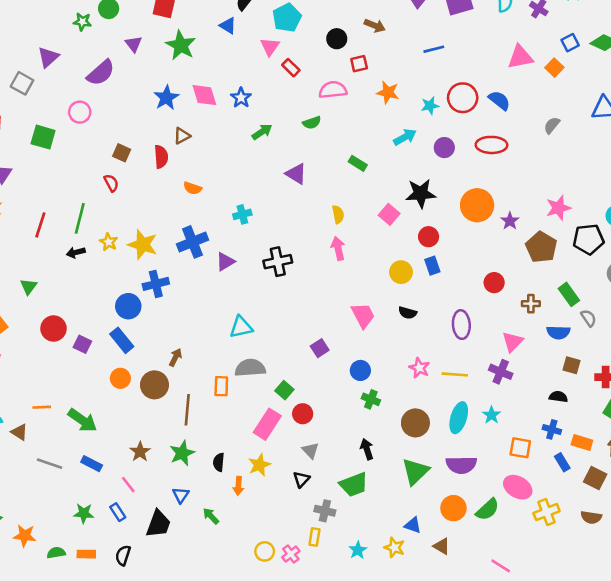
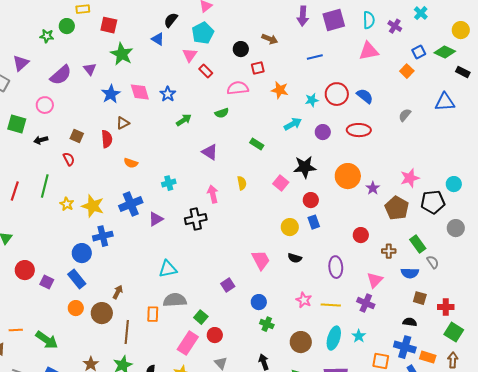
purple triangle: (133, 44) -> (90, 69), moved
pink triangle: (520, 57) -> (369, 51), moved
pink arrow: (338, 249) -> (213, 194), moved
black arrow: (76, 252) -> (41, 140), moved
blue cross: (552, 429) -> (405, 347), size x1.5

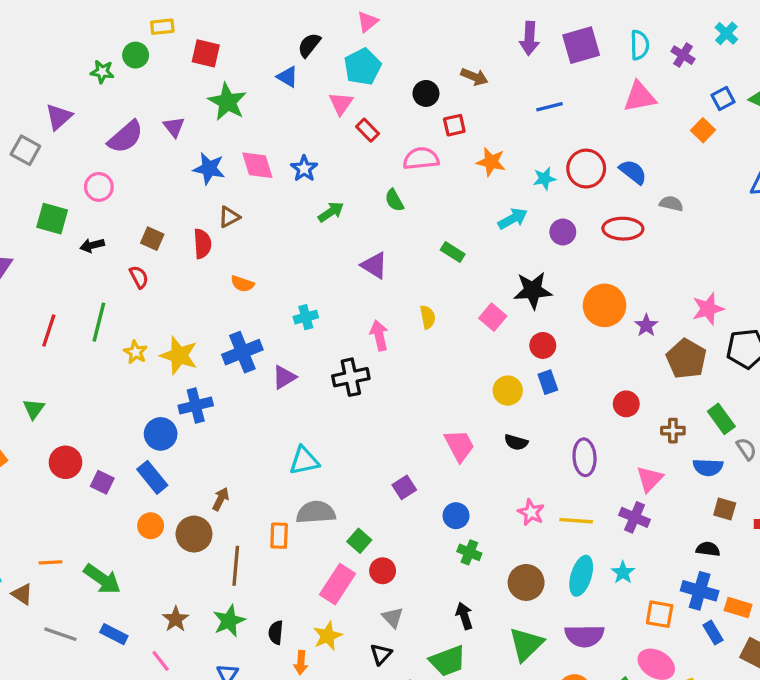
blue star: (111, 94) -> (209, 169), turned -30
green semicircle: (222, 113) -> (394, 200), turned 80
gray semicircle: (405, 115) -> (671, 204), moved, turned 64

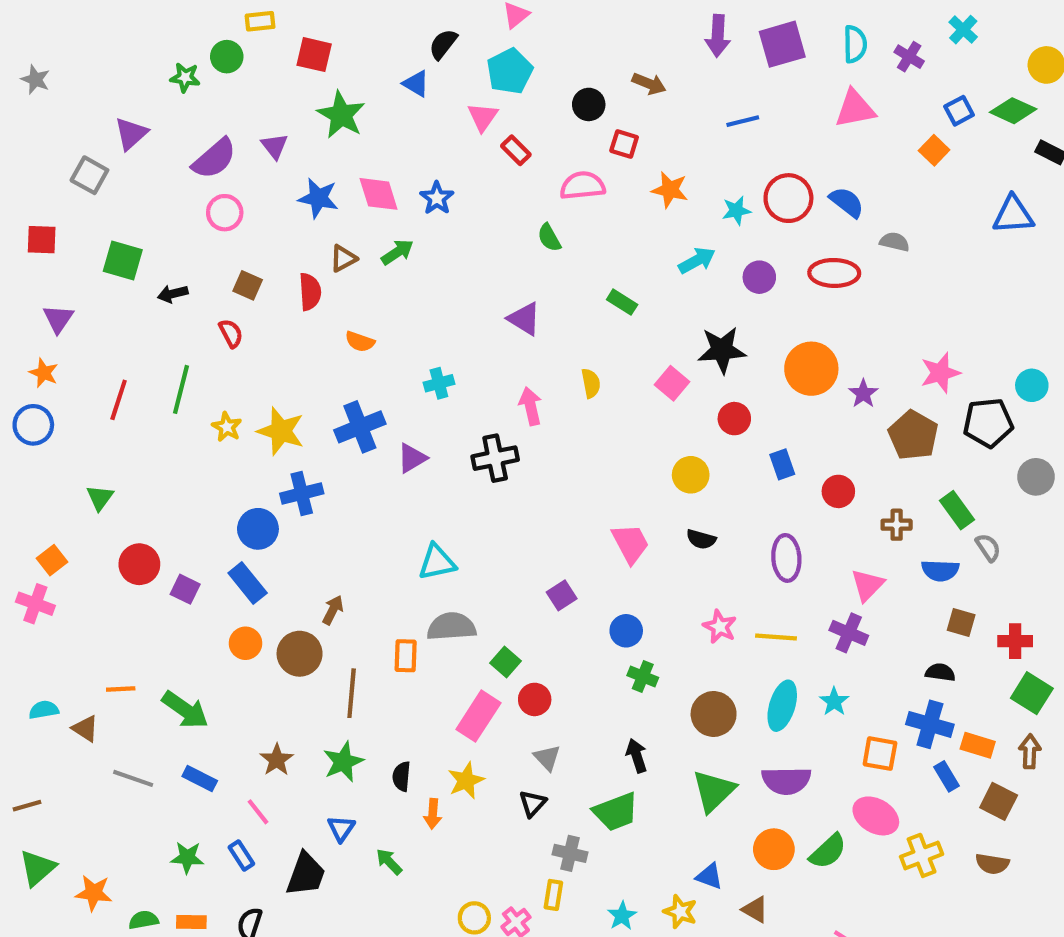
red square: (454, 125) -> (624, 144), turned 30
pink circle: (99, 187) -> (225, 213), moved
green arrow: (331, 212) -> (397, 252), moved
blue rectangle: (548, 382) -> (782, 464), moved

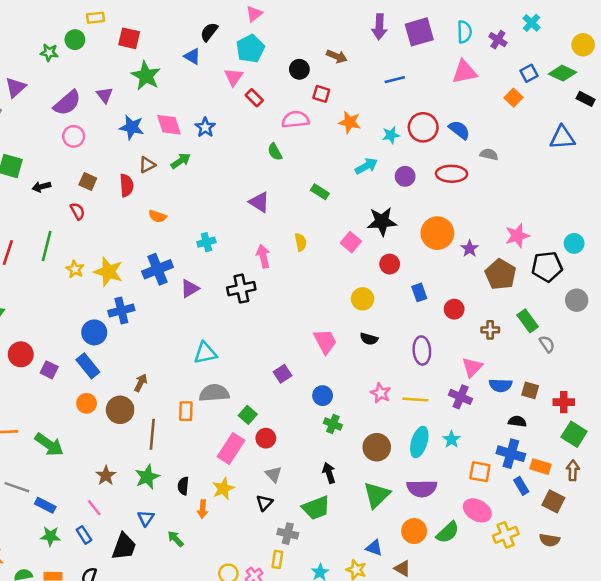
blue semicircle: (940, 570) -> (501, 385), moved
blue rectangle: (200, 778) -> (45, 505), moved

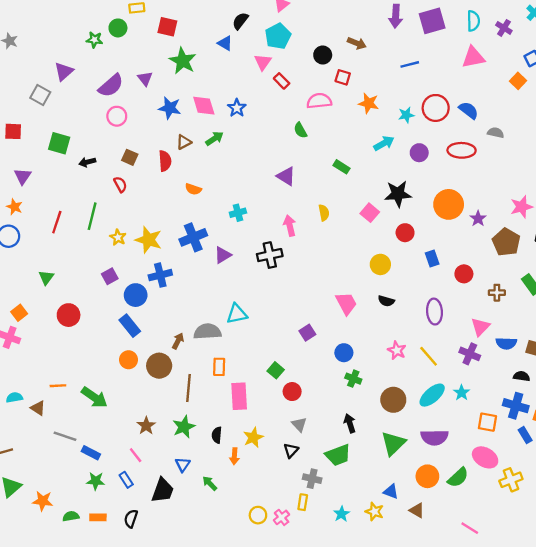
purple square: (49, 370) -> (110, 276), moved, turned 35
gray semicircle: (214, 393) -> (207, 332), moved
yellow line: (415, 399) -> (429, 356), turned 45
cyan ellipse: (419, 442) -> (432, 395), turned 32
pink rectangle: (231, 448) -> (239, 396), moved, turned -36

